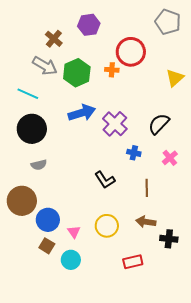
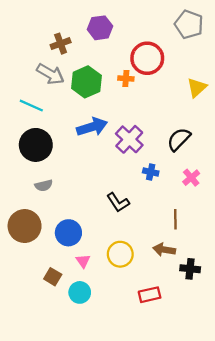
brown cross: (54, 39) -> (61, 44), turned 30
brown line: (147, 188) -> (175, 219), moved
blue circle: (48, 220) -> (68, 233), moved

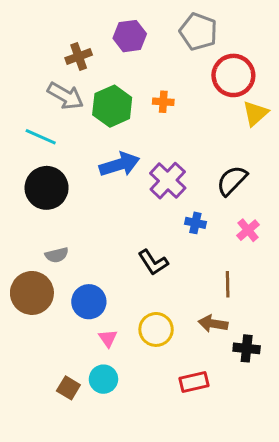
gray pentagon: (189, 24) -> (198, 32), moved
red circle: (147, 58) -> (233, 75), moved
gray semicircle: (44, 185) -> (57, 255), moved
brown square: (53, 277) -> (68, 388), moved

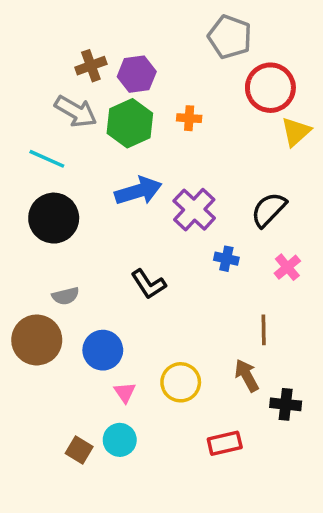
purple hexagon: (130, 36) -> (137, 74), moved
black L-shape: (153, 262) -> (148, 284), moved
brown arrow: (213, 324) -> (247, 376), turned 52

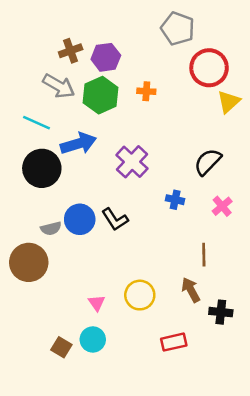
blue arrow: (138, 191) -> (78, 144), moved
purple cross: (194, 210) -> (132, 162), moved
blue circle: (103, 350) -> (80, 219), moved

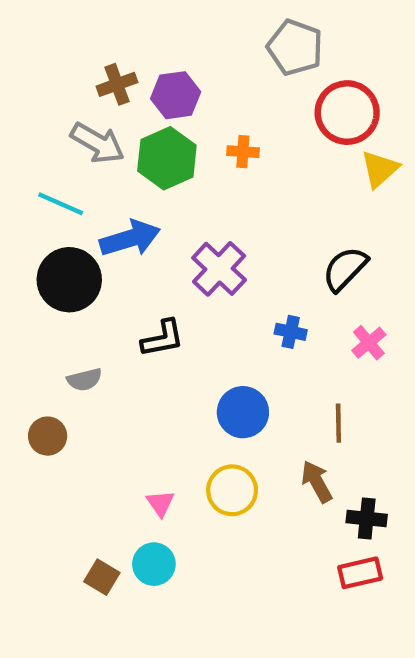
blue circle: (80, 219) -> (243, 412), moved
black L-shape: (115, 219) -> (163, 338), moved, turned -68
brown circle: (29, 262) -> (48, 436), size x0.6
red rectangle: (174, 342) -> (360, 573), moved

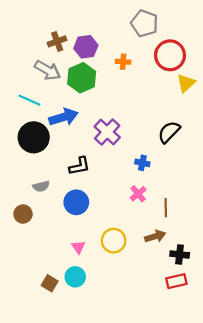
orange cross: (243, 152) -> (123, 62), moved
pink cross: (369, 343) -> (138, 194), moved
blue circle: (243, 412) -> (76, 202), moved
brown arrow: (317, 482) -> (155, 236), turned 102

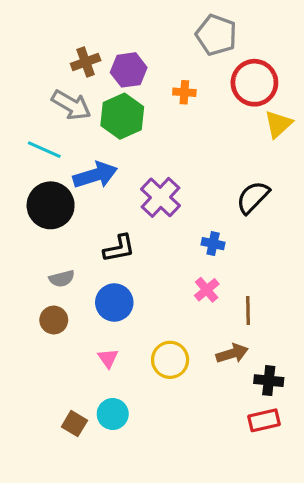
brown circle: (23, 214) -> (54, 320), moved
pink triangle: (78, 247) -> (108, 358), moved

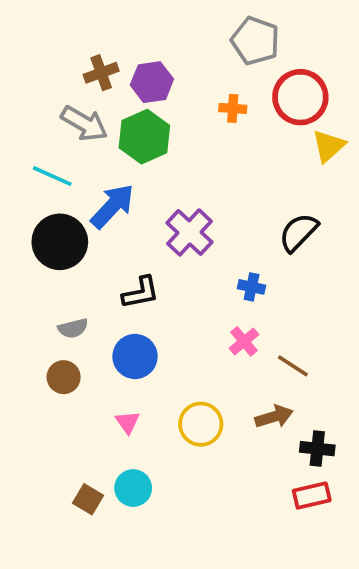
orange cross: (184, 92) -> (233, 108), moved
blue arrow: (95, 175) -> (112, 206), turned -30
brown line: (248, 310) -> (293, 366), turned -56

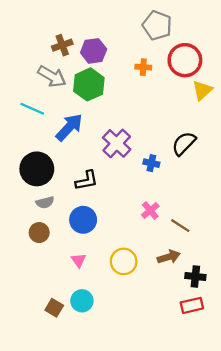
black circle: (60, 242) -> (37, 169), moved
blue cross: (252, 287) -> (151, 163), moved

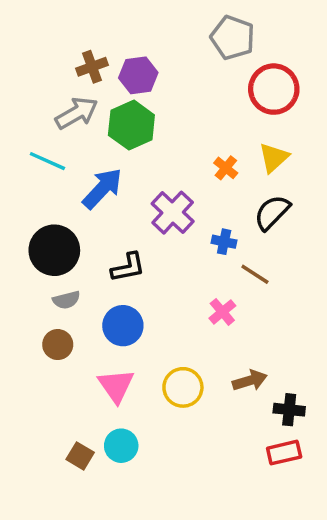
orange cross: (143, 67) -> (226, 168), moved, turned 35
gray arrow: (52, 76) -> (77, 113), turned -60
yellow triangle: (202, 90) -> (274, 158), moved
brown line: (180, 226) -> (255, 274), moved
pink triangle: (78, 260) -> (116, 386), size x1.6

